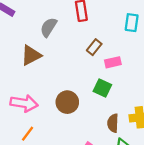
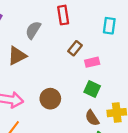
green square: (102, 88) -> (92, 89), moved
brown semicircle: (113, 123) -> (92, 118), turned -35

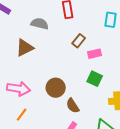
gray semicircle: (33, 30) -> (40, 24), turned 72
brown semicircle: (92, 118) -> (73, 106), moved

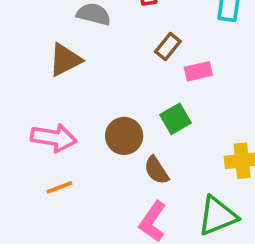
green square: (95, 79) -> (175, 119), moved, turned 35
orange line: (22, 115) -> (59, 187), turned 32

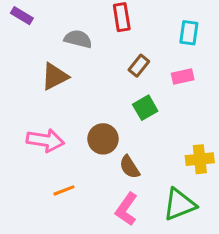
pink rectangle: (198, 71) -> (183, 76), moved
green square: (175, 119) -> (145, 108), moved
orange line: (59, 187) -> (64, 190), moved

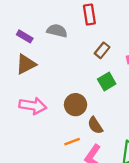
purple rectangle: (22, 16) -> (25, 36), moved
brown triangle: (55, 76) -> (26, 64), moved
orange line: (64, 190) -> (72, 142), moved

